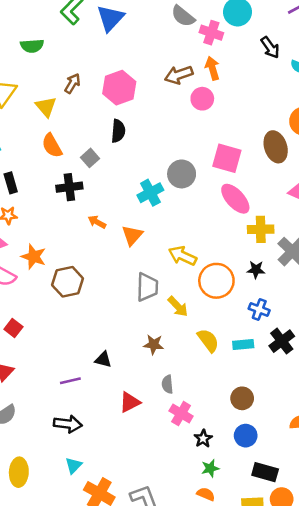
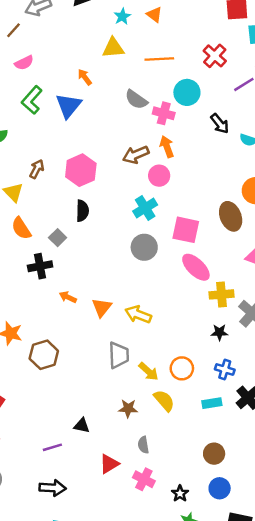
cyan cross: (150, 193) -> (145, 208), moved
yellow arrow: (183, 256) -> (138, 314), moved
orange circle: (216, 281) -> (182, 368), moved, size x0.7
yellow semicircle: (208, 340) -> (164, 401), moved
pink cross: (181, 414) -> (144, 479), moved

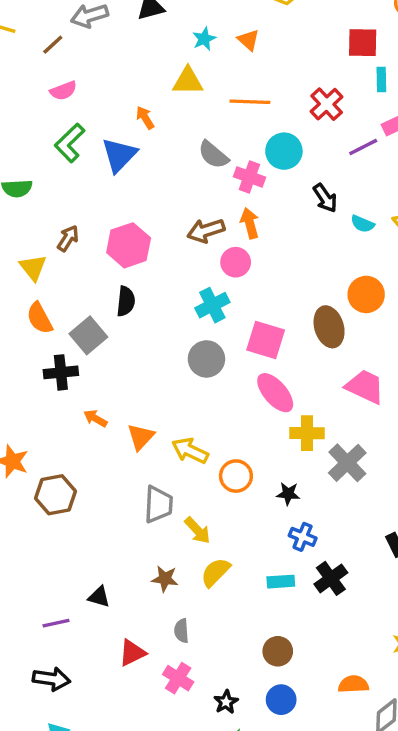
gray square: (58, 238) -> (88, 335), size x1.5
black star: (219, 332) -> (288, 494), moved
orange circle: (182, 368) -> (236, 476), moved
yellow semicircle: (164, 401) -> (215, 572), turned -100

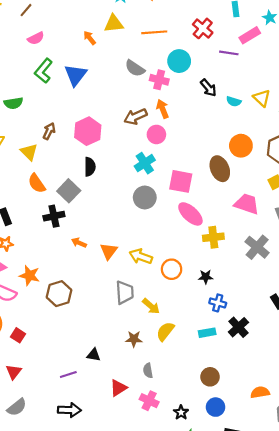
orange arrow: (145, 118) -> (90, 38), moved
purple line: (363, 147) -> (229, 53), turned 42
gray cross: (347, 463) -> (257, 247), moved

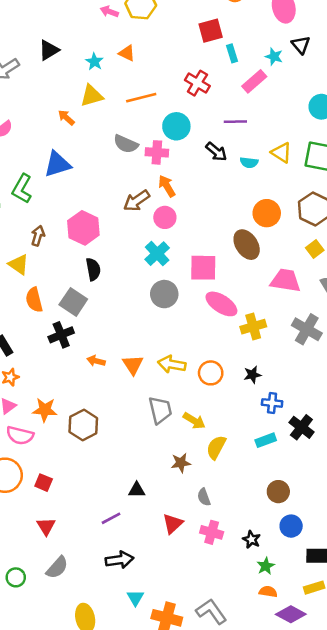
purple line: (229, 53) -> (235, 122), moved
green L-shape: (43, 71) -> (22, 189), moved
blue triangle: (76, 75) -> (57, 164), turned 45
orange semicircle: (37, 183) -> (34, 300), turned 30

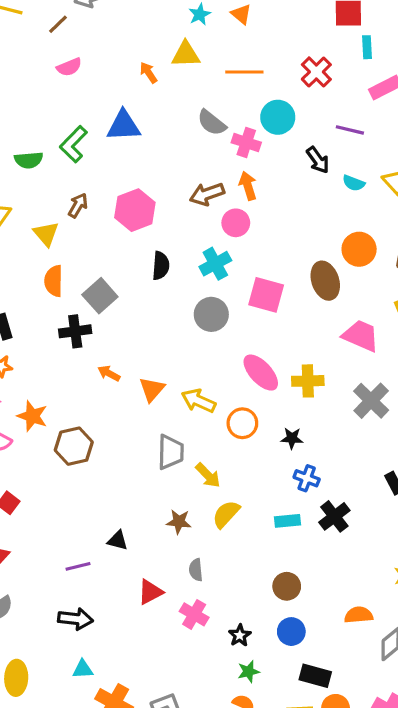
black semicircle: (93, 269) -> (161, 266), moved
pink ellipse: (221, 304) -> (261, 373), moved
cyan triangle: (135, 598) -> (83, 669), turned 42

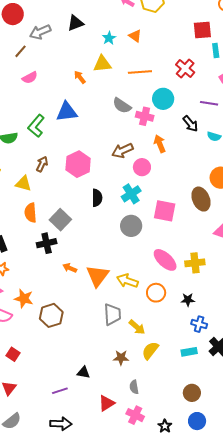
orange arrow: (248, 186) -> (160, 144), moved
yellow triangle: (46, 234) -> (23, 183), turned -30
orange triangle: (152, 389) -> (98, 276), size x1.4

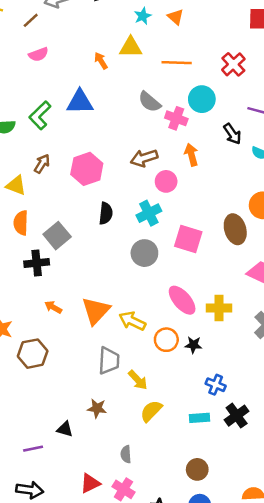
orange arrow: (70, 268) -> (53, 307), moved
black star: (188, 300) -> (193, 345), moved
brown star: (121, 358) -> (97, 408), moved
red triangle: (107, 403) -> (90, 483), moved

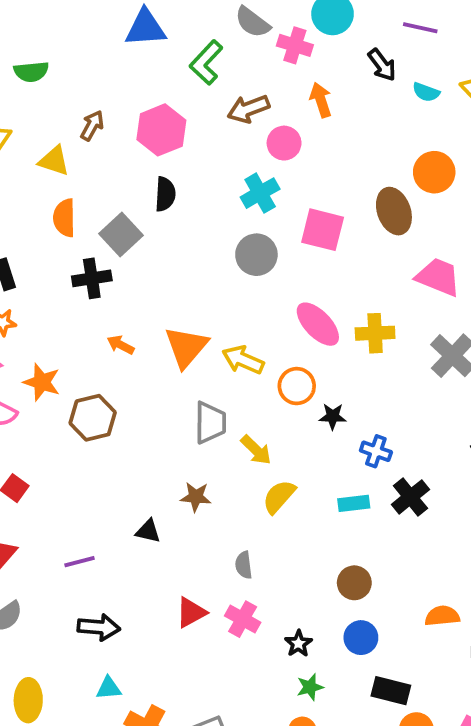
green L-shape: (40, 115) -> (206, 62), moved
black semicircle: (106, 213) -> (165, 194), moved
black star: (193, 345) -> (333, 416), moved
purple line: (33, 449) -> (80, 562), moved

